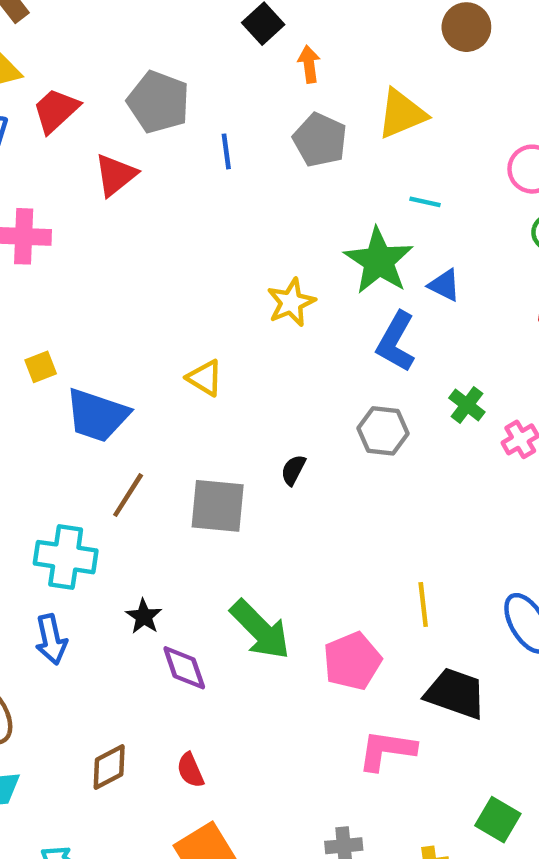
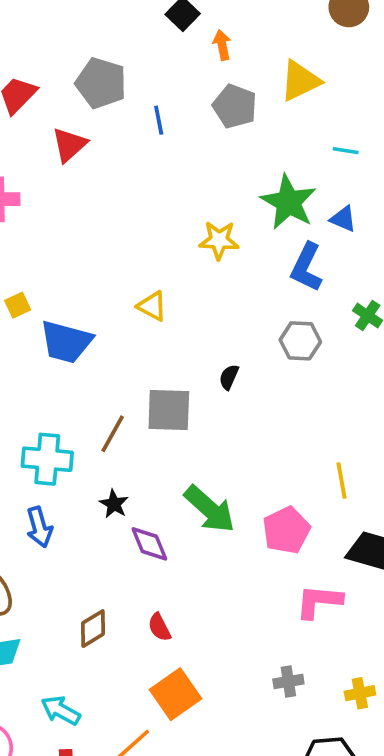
cyan line: (425, 202) -> (346, 151), moved
yellow star: (291, 302) -> (219, 240), turned 30
brown line: (128, 495) -> (113, 434), moved

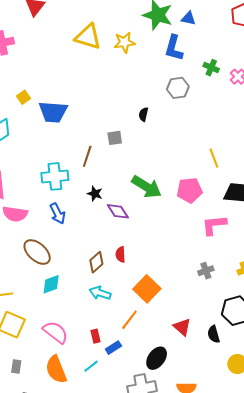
yellow triangle: (152, 306) -> (88, 37), moved, size x1.6
gray square: (169, 410) -> (115, 138), size x0.6
pink pentagon: (286, 530) -> (190, 190), turned 30
red semicircle: (159, 627) -> (120, 254), moved, turned 35
cyan arrow: (61, 710) -> (100, 293), moved

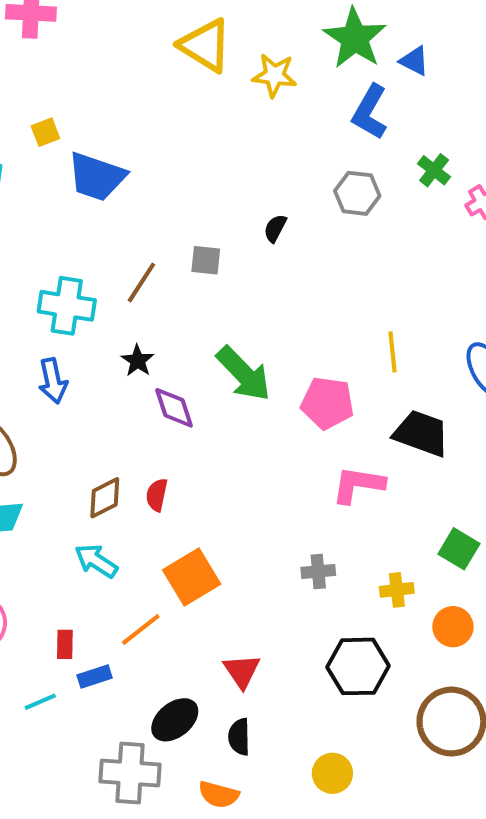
black semicircle: (214, 334) -> (239, 737), moved

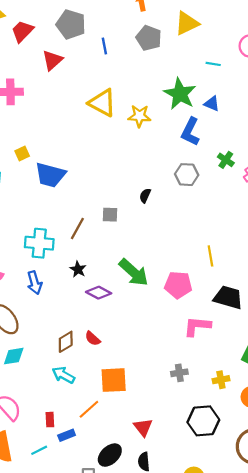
purple diamond: (174, 408) -> (99, 293), turned -40
red semicircle: (157, 495) -> (93, 339), turned -56
orange square: (192, 577) -> (114, 380), turned 32

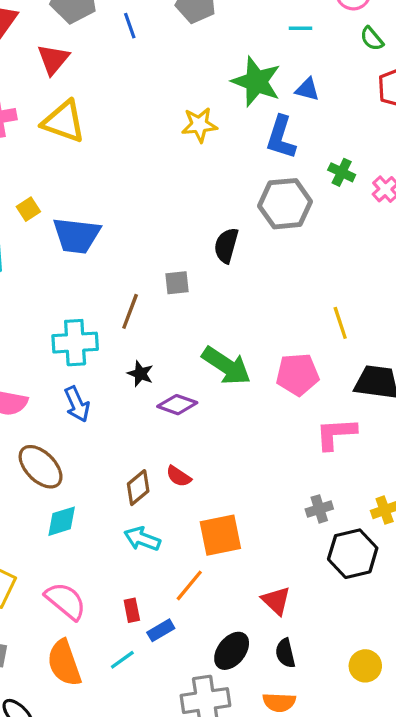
yellow triangle: (102, 103) -> (64, 122), moved
gray hexagon: (187, 175) -> (285, 204), size x1.4
black semicircle: (145, 196) -> (226, 245), size x1.5
black hexagon: (203, 421) -> (353, 554), moved

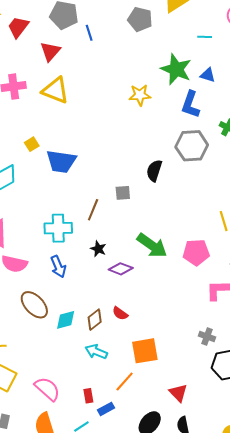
blue line: (130, 26) -> (89, 33), moved
gray cross: (319, 509) -> (207, 337), turned 35
cyan diamond: (62, 521) -> (66, 320), moved

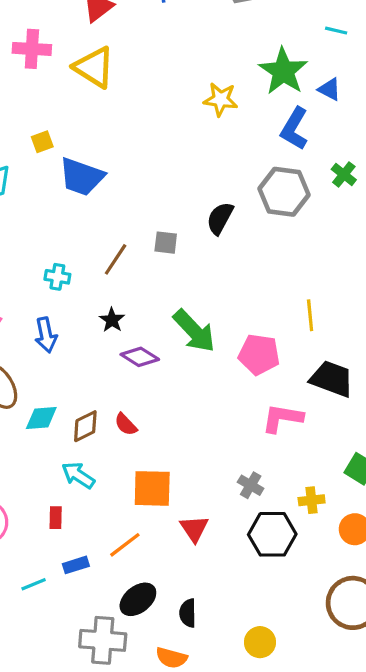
cyan cross: (58, 228) -> (57, 277), size x0.6
orange line: (125, 382) -> (125, 545), moved
red triangle: (178, 393) -> (194, 529), moved
red rectangle: (88, 396) -> (56, 518), moved

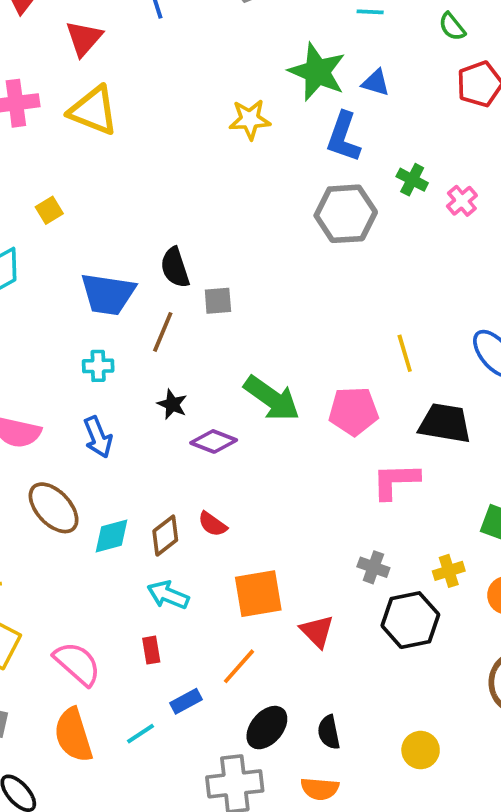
blue trapezoid: (82, 177) -> (108, 294), moved
black semicircle: (220, 218) -> (175, 268), moved, turned -36

